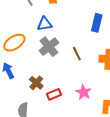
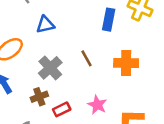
gray cross: (49, 47) -> (50, 68), moved
brown cross: (36, 83) -> (39, 97), turned 32

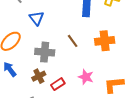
blue triangle: (45, 25) -> (36, 18), turned -49
gray cross: (50, 68) -> (45, 52), turned -36

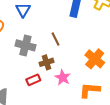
orange cross: (105, 41) -> (95, 59), moved, turned 36
brown cross: (39, 76) -> (47, 62), moved

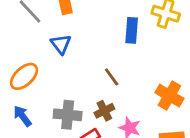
gray cross: (25, 45) -> (68, 115), moved

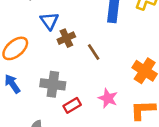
brown cross: (104, 111) -> (66, 38), moved

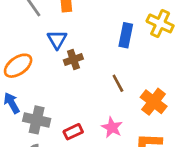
brown line: (94, 52) -> (118, 83), moved
gray cross: (53, 84) -> (37, 120), moved

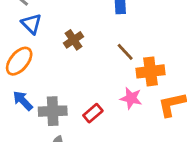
blue triangle: (57, 40) -> (31, 24), moved
orange cross: (154, 102) -> (150, 71), moved, turned -30

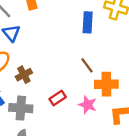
brown cross: (74, 40) -> (24, 75), moved
red rectangle: (93, 113) -> (58, 98), moved

